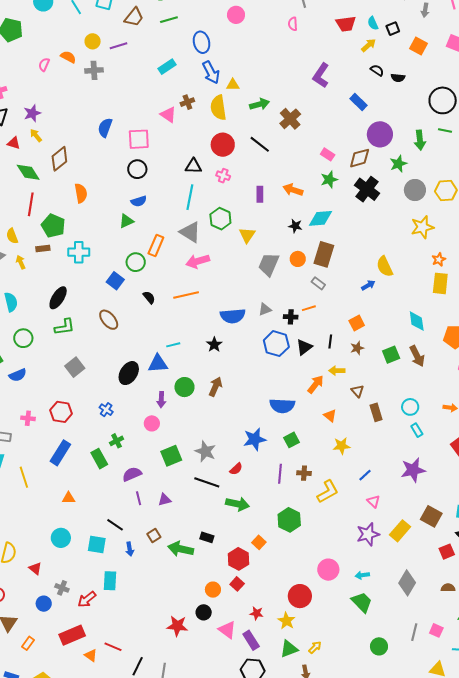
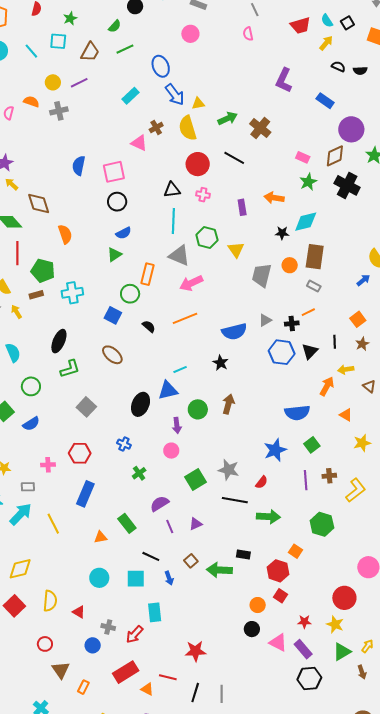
brown diamond: (59, 159) -> (39, 204), turned -60
green rectangle: (99, 459) -> (127, 523), moved
red star: (177, 626) -> (195, 651), moved

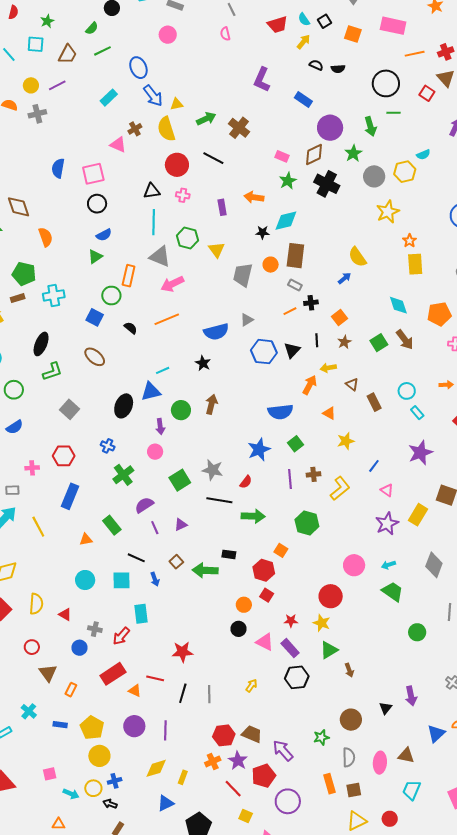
black cross: (292, 324) -> (311, 303), moved
green cross: (139, 473) -> (123, 475), size x1.5
yellow arrow: (367, 646) -> (251, 686), moved

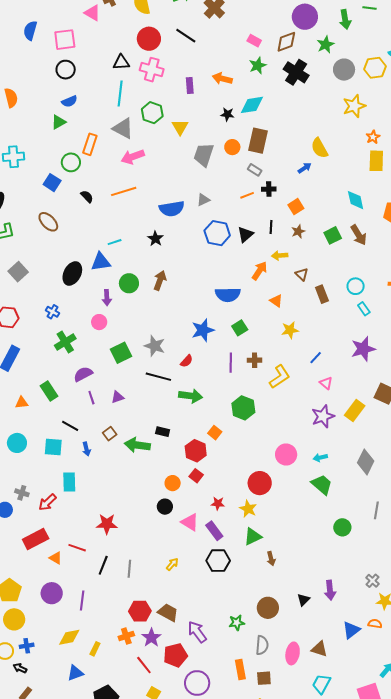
pink cross: (183, 195) -> (152, 70), size x1.6

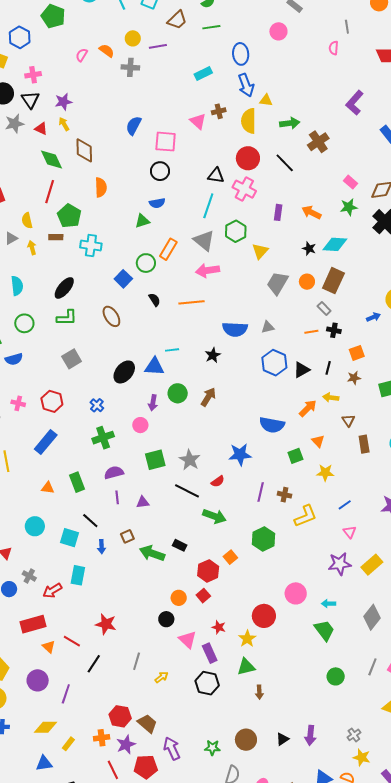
green square: (240, 328) -> (295, 456), moved
gray line: (129, 569) -> (137, 661), moved

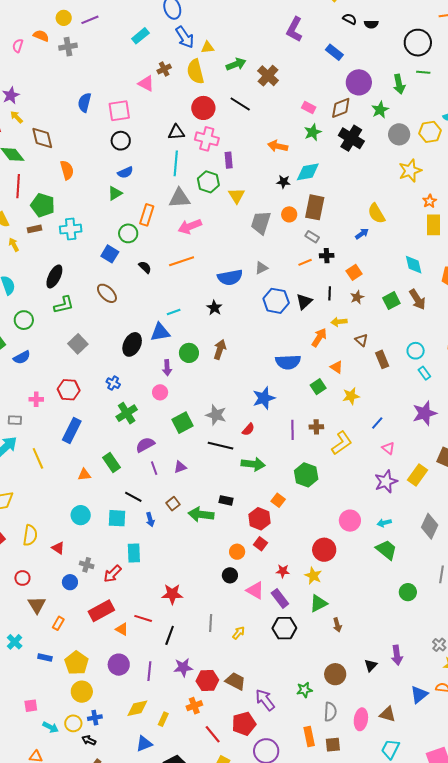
purple rectangle: (278, 212) -> (229, 160), moved
gray triangle: (204, 241) -> (180, 198), turned -30
purple star: (126, 745) -> (183, 667), moved, turned 30

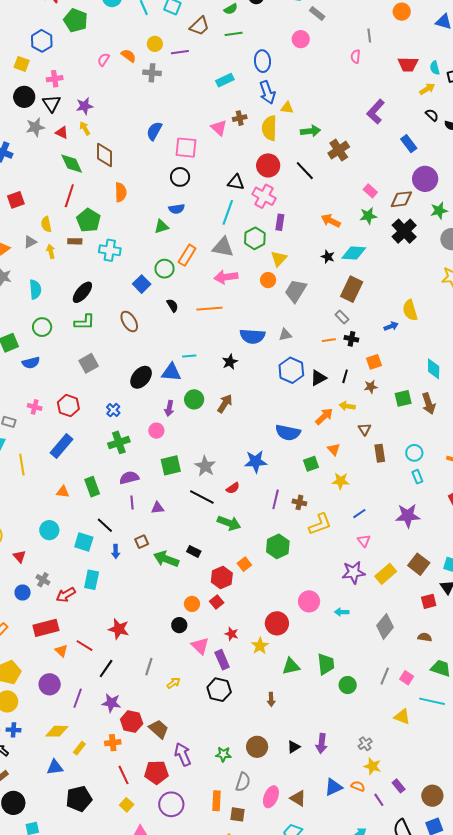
orange circle: (289, 214) -> (268, 280), moved
green trapezoid: (386, 550) -> (326, 664), moved, turned 30
green triangle: (318, 603) -> (291, 666), moved

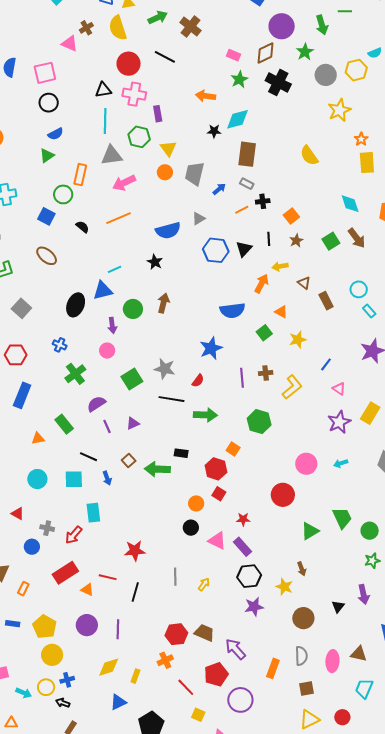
blue arrow: (391, 326) -> (219, 189), moved
yellow star: (260, 646) -> (284, 587), moved
purple star: (111, 703) -> (254, 607), moved
green star: (223, 754) -> (372, 561), moved
orange rectangle: (216, 801) -> (273, 668), moved, turned 36

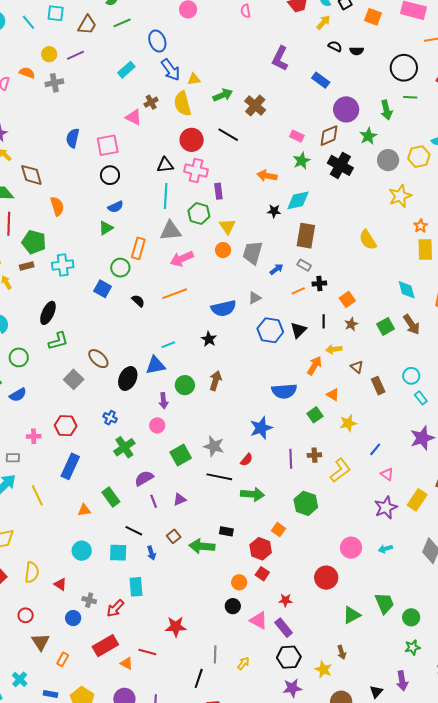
brown ellipse: (47, 256) -> (98, 359), moved
black line: (135, 592) -> (199, 678), moved

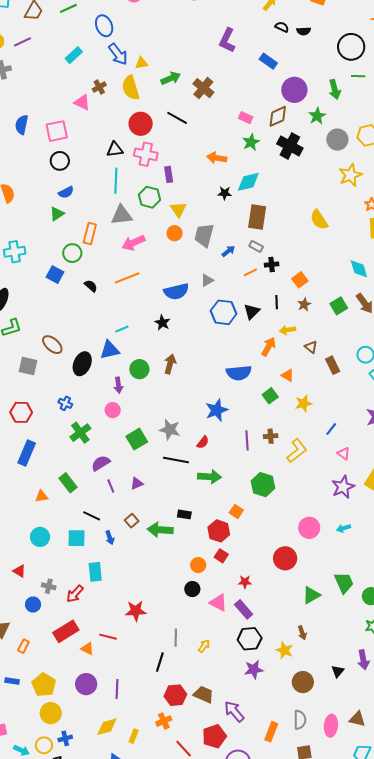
gray square: (74, 379) -> (28, 366), turned -30

